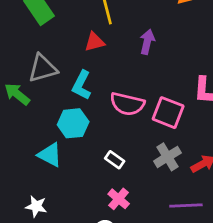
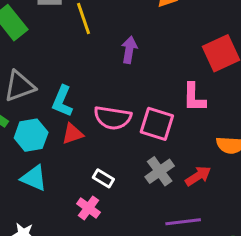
red triangle: (95, 42) -> (73, 134), moved
cyan hexagon: (73, 123) -> (31, 135), moved
pink cross: (119, 199) -> (88, 208), moved

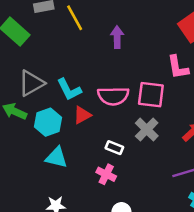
cyan L-shape: (62, 101) -> (69, 89), turned -40
gray cross: (160, 171) -> (147, 129), moved

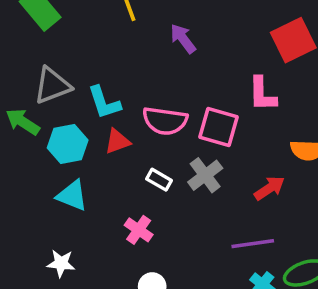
purple arrow: (117, 37) -> (183, 39), turned -45
white rectangle: (114, 148) -> (159, 180), moved

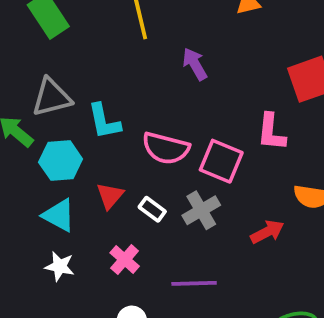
red triangle: (117, 141) -> (110, 196), moved, turned -36
purple line: (253, 244) -> (194, 283), moved
white star: (61, 263) -> (60, 266), moved

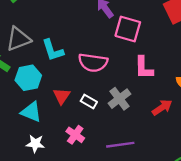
pink L-shape: (271, 132) -> (144, 68), moved
pink square: (221, 161) -> (128, 29), moved

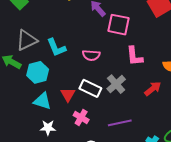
pink semicircle: (93, 63) -> (91, 55), size x0.7
red triangle: (62, 96) -> (68, 95), moved
white rectangle: (89, 102) -> (90, 88), size x1.5

